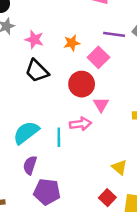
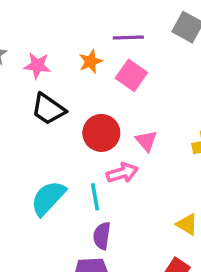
purple line: (114, 34) -> (128, 37), moved
red circle: (82, 84) -> (101, 133), moved
purple semicircle: (30, 165) -> (102, 236), moved

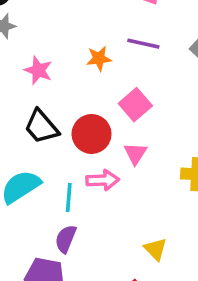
pink star: (37, 66) -> (38, 70), moved
pink square: (131, 75) -> (135, 105), moved
black trapezoid: (48, 109) -> (41, 127), moved

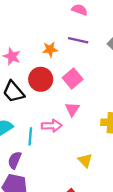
red circle: (92, 134) -> (41, 79), moved
purple semicircle: (66, 239) -> (15, 160), moved
yellow triangle: (155, 249) -> (85, 160), moved

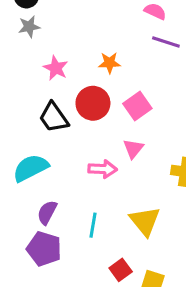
purple line: (78, 40) -> (166, 42), moved
cyan line: (30, 136) -> (93, 225), moved
yellow triangle: (85, 160) -> (145, 221), size x1.5

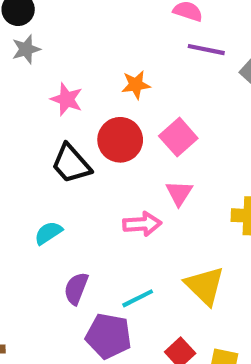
cyan semicircle: (31, 168) -> (48, 233), size x0.6
cyan line: (93, 225) -> (138, 298), turned 60
purple pentagon: (44, 249) -> (109, 336), moved

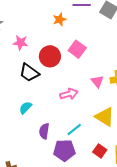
orange star: (136, 85) -> (59, 19), moved
pink triangle: (179, 193) -> (97, 81), moved

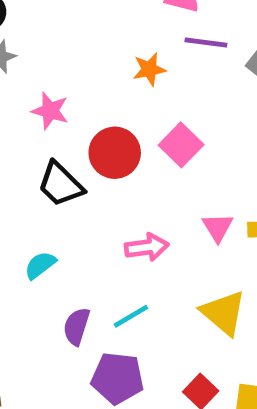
cyan line: (74, 130) -> (131, 316), moved

